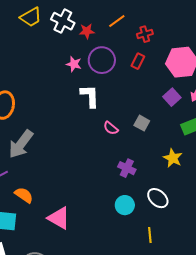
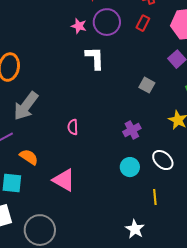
pink semicircle: (111, 128) -> (73, 127), moved, turned 49
purple cross: (127, 168) -> (132, 130), turned 36

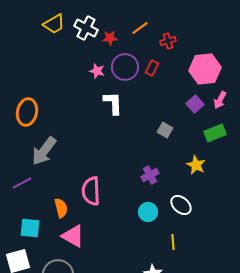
red rectangle: (143, 23) -> (152, 68), moved
pink semicircle: (73, 127) -> (91, 191), moved, size x1.8
orange semicircle: (29, 157) -> (61, 208), moved, turned 42
pink triangle: (64, 180) -> (73, 236), moved

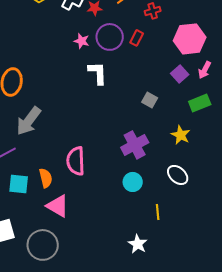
purple cross: (150, 175) -> (135, 145), size x1.5
white ellipse: (181, 205) -> (178, 175), moved
cyan square: (30, 228) -> (19, 184), moved

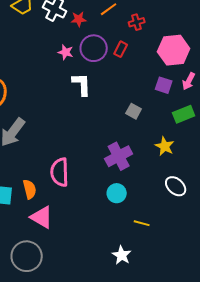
purple square: (180, 74) -> (164, 85), turned -30
white ellipse: (178, 175) -> (176, 186), moved
yellow line: (158, 212) -> (142, 223), turned -70

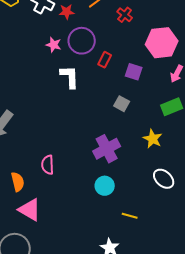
red cross: (137, 22) -> (125, 15), turned -35
red rectangle: (121, 49) -> (105, 60), moved
purple square: (164, 85) -> (134, 72), moved
pink semicircle: (60, 172) -> (48, 165), size x0.7

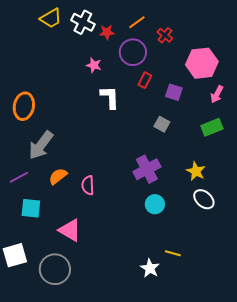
purple circle: (82, 41) -> (133, 52), moved
yellow star: (153, 139) -> (196, 171), moved
orange semicircle: (18, 182) -> (58, 176), moved, turned -114
cyan circle: (105, 186) -> (155, 204), moved
yellow line: (130, 216) -> (173, 253), moved

